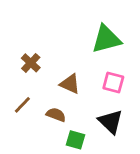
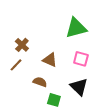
brown line: (22, 105) -> (16, 65), moved

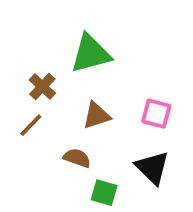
green triangle: (76, 28) -> (91, 54), moved
brown triangle: (50, 60) -> (96, 115), turned -42

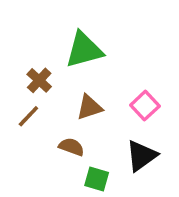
pink square: (156, 114) -> (145, 106), turned 32
black triangle: (152, 168) -> (141, 156), turned 40

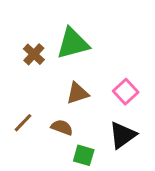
brown cross: (39, 80) -> (34, 54), moved
brown line: (28, 116) -> (23, 123), moved

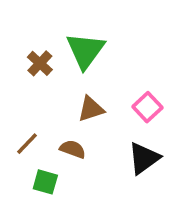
green triangle: (73, 43) -> (85, 51), turned -39
green square: (84, 155) -> (45, 182), moved

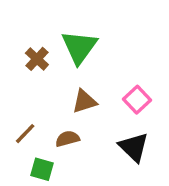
brown semicircle: (73, 149) -> (67, 139), turned -35
black triangle: (144, 158) -> (134, 147), turned -40

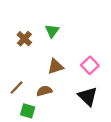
green triangle: (79, 47) -> (52, 31), size x0.6

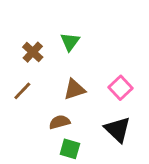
brown line: (17, 88) -> (22, 91), moved
green square: (28, 111) -> (70, 149), moved

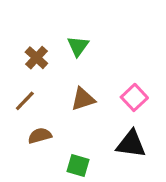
brown semicircle: (60, 122) -> (40, 136), moved
black triangle: (118, 129) -> (131, 144), turned -36

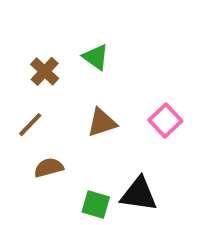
green triangle: (78, 46) -> (96, 57), turned -30
black triangle: (131, 144) -> (139, 194), moved

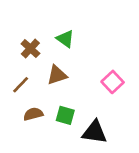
brown triangle: (102, 123) -> (57, 75), moved
green square: (96, 204) -> (65, 115), moved

